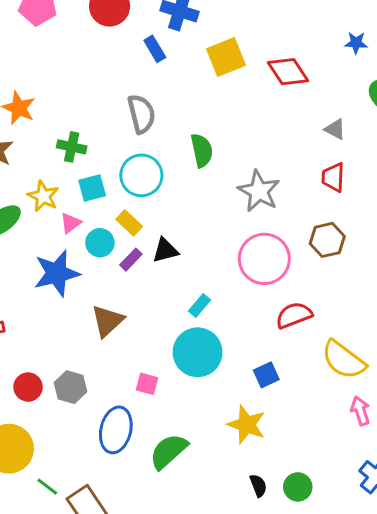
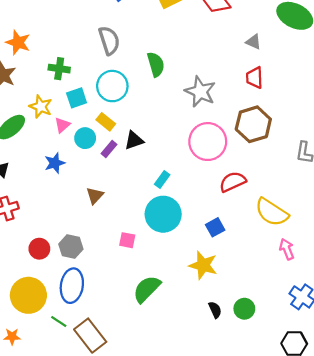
brown hexagon: (327, 240) -> (253, 124), size x1.4
blue star: (57, 273) -> (55, 163), size x0.6
brown triangle: (108, 321) -> (95, 196), size x0.7
blue ellipse: (116, 430) -> (72, 286), moved

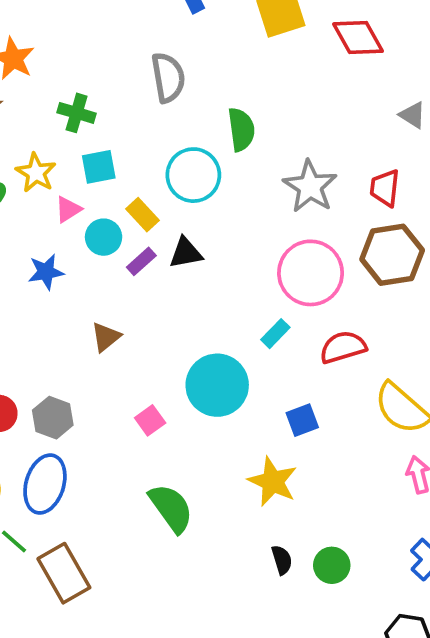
red trapezoid: (254, 78) -> (385, 188), moved
cyan circle: (112, 86) -> (193, 175), moved
cyan rectangle: (162, 179) -> (275, 334), moved
pink square: (127, 240) -> (150, 420), turned 35
green semicircle: (147, 289) -> (171, 508), turned 92

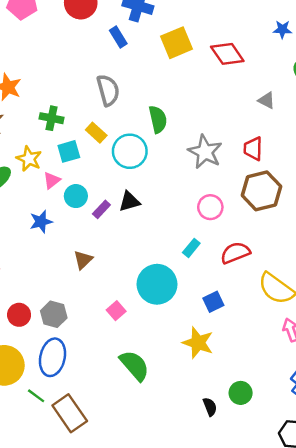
yellow rectangle: (142, 215) -> (96, 133), moved
pink circle: (311, 273) -> (210, 207), size x0.6
black semicircle: (282, 560) -> (210, 407), moved

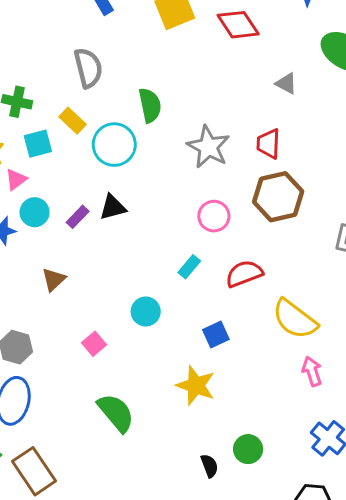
cyan circle: (76, 196) -> (35, 212), moved
cyan circle: (157, 284) -> (146, 312), size x0.6

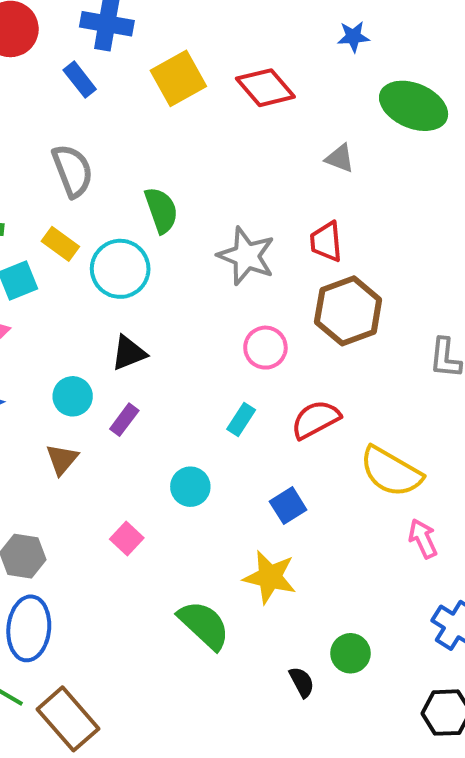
cyan circle: (35, 212) -> (73, 396), moved
purple rectangle: (78, 217) -> (124, 420), moved
green semicircle: (116, 413) -> (204, 625), moved

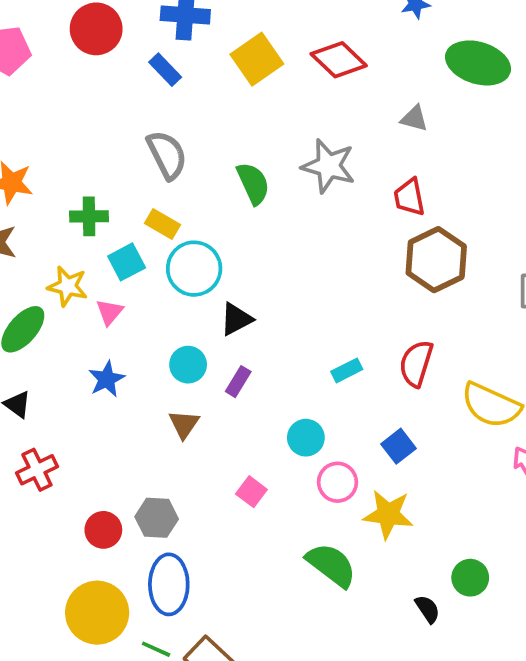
gray star: (246, 256) -> (328, 166), moved
cyan circle: (120, 269) -> (194, 269), moved
pink circle: (265, 348) -> (337, 482), moved
cyan rectangle: (241, 419) -> (347, 370), turned 36
red semicircle: (316, 419) -> (416, 364), turned -39

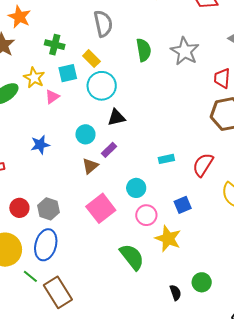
blue star: (107, 379) -> (40, 145), moved
brown triangle: (184, 424) -> (90, 166), moved
pink square: (251, 492) -> (101, 208), size x1.8

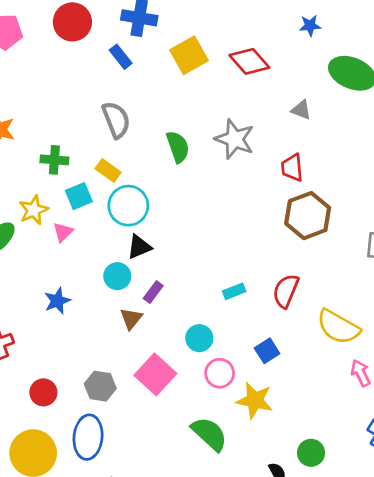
yellow star: (34, 78) -> (34, 210), turned 30
black triangle: (116, 117) -> (139, 247), moved
gray hexagon: (49, 209) -> (100, 386), moved

